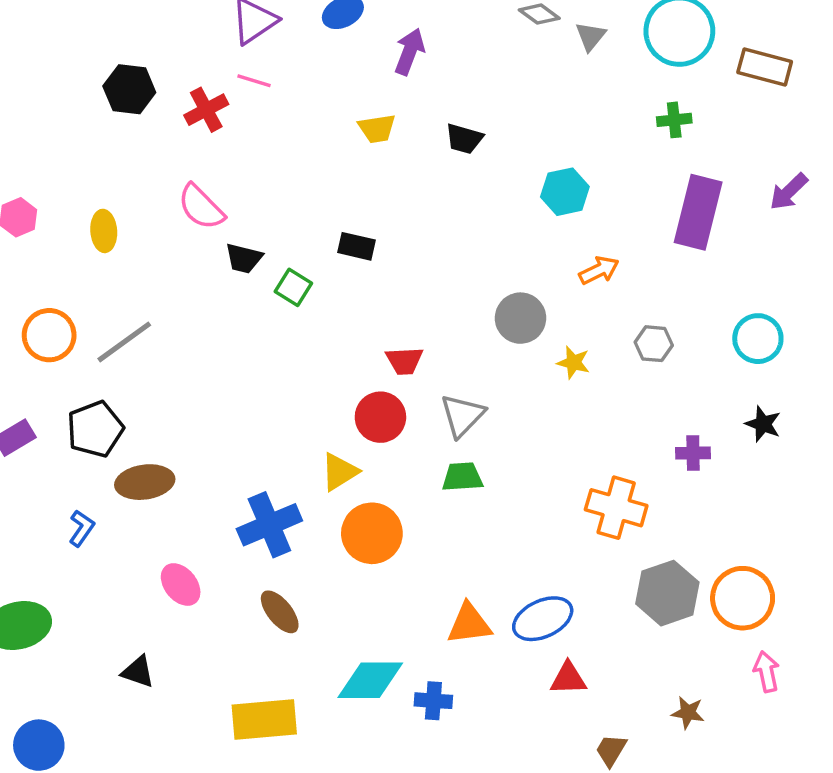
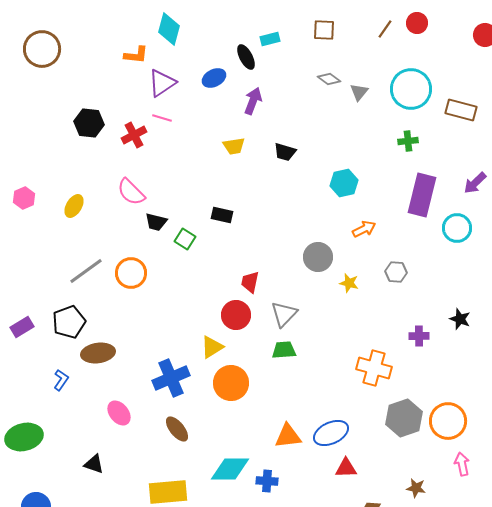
yellow ellipse: (104, 231) -> (74, 206), turned 35
orange circle: (49, 335) -> (131, 273), moved
cyan circle: (758, 339) -> (457, 228), moved
red trapezoid: (404, 361) -> (250, 282), turned 105

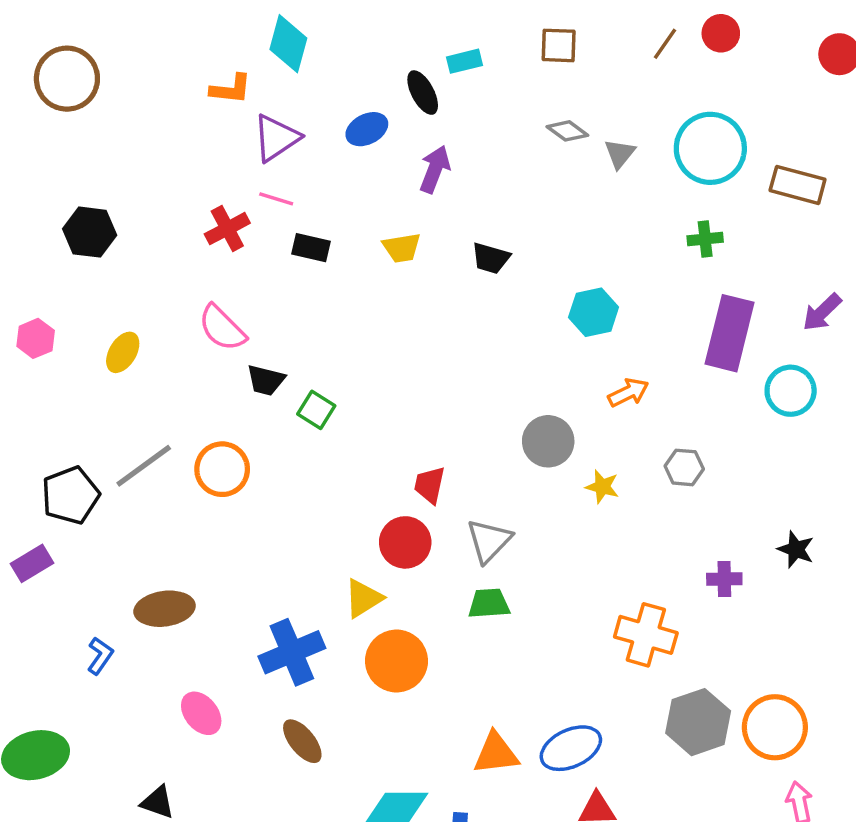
black hexagon: (89, 123) -> (90, 232), moved
black rectangle: (222, 215) -> (311, 248), moved
black pentagon: (69, 322) -> (70, 495), moved

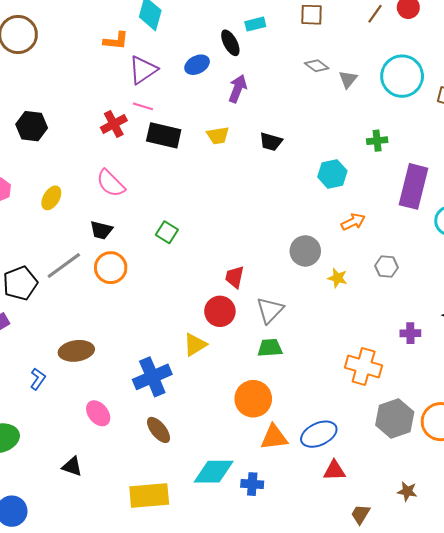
green cross: (705, 239) -> (377, 141), moved
black rectangle: (311, 248) -> (164, 135), size x1.5
black trapezoid: (266, 380) -> (101, 230), moved
orange circle: (396, 661) -> (253, 399), moved

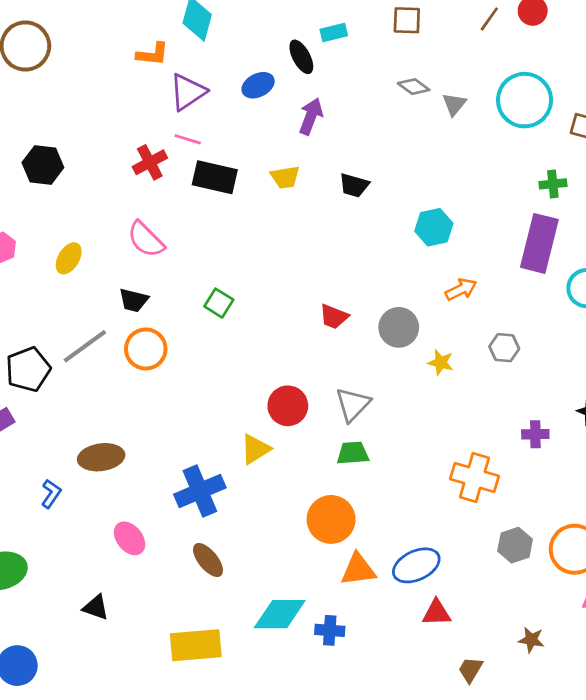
green cross: (377, 141) -> (553, 184), moved
red trapezoid: (234, 277) -> (334, 317), moved, turned -80
gray hexagon: (395, 419) -> (515, 545), size x0.7

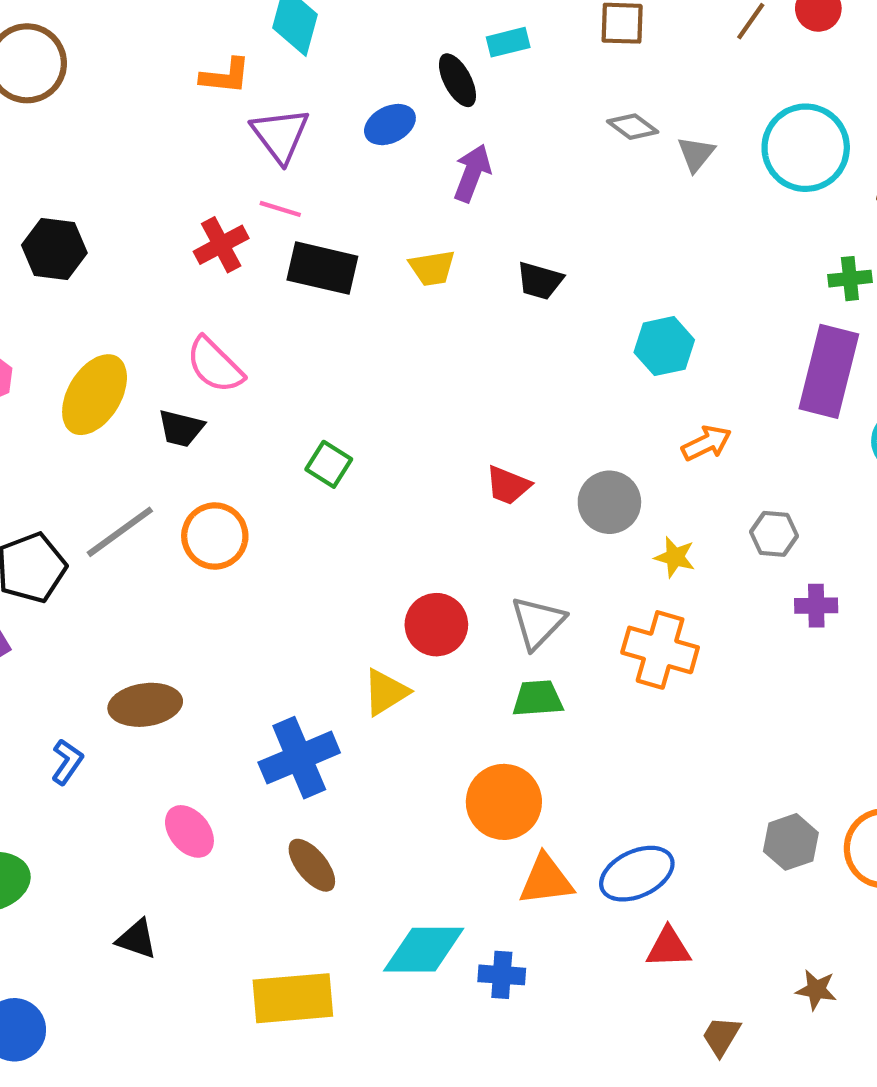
purple triangle: (188, 92) -> (280, 135), turned -33
yellow ellipse: (69, 258) -> (95, 395), size x1.6
black trapezoid: (134, 300) -> (181, 428), moved
purple cross: (535, 434) -> (816, 606), moved
orange cross: (474, 478) -> (660, 650), moved

